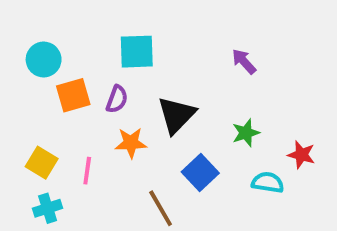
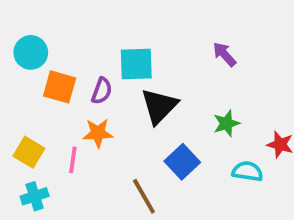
cyan square: (137, 52) -> (136, 64), moved
orange square: (73, 95) -> (60, 87), turned 32
orange star: (131, 143) -> (98, 133), moved

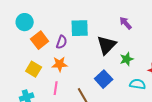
orange square: (60, 87) -> (40, 40), turned 36
black triangle: (159, 106) -> (107, 45), moved
yellow square: (29, 152) -> (34, 69), moved
pink line: (73, 160) -> (56, 88), moved

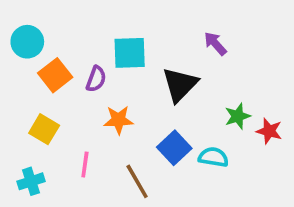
green star: (127, 59) -> (238, 116), moved
orange star: (60, 64) -> (118, 120), moved
cyan semicircle: (138, 84) -> (213, 157), moved

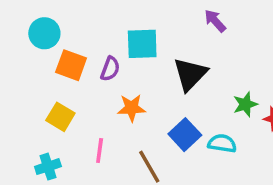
purple arrow: (215, 44) -> (215, 21), moved
orange square: (55, 75) -> (71, 65), turned -32

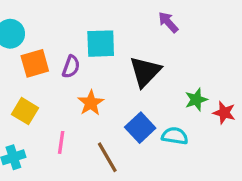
orange square: (71, 65) -> (35, 63), turned -36
orange star: (132, 108) -> (91, 103), turned -30

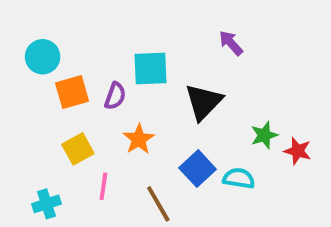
yellow square: (25, 111) -> (78, 149), moved, turned 30

